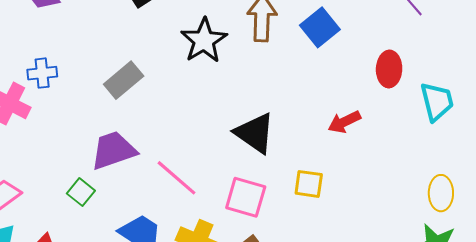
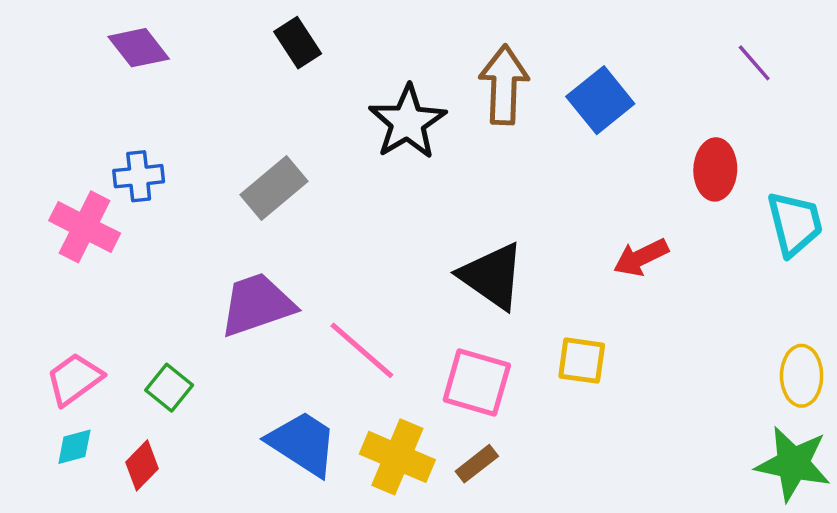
green square: (81, 192) -> (169, 388), moved

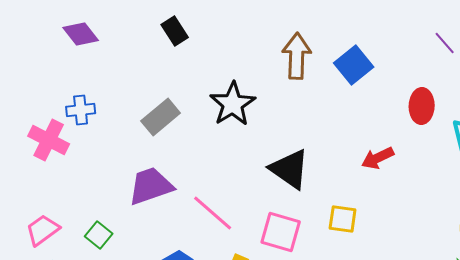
black star: (408, 122) -> (233, 104), moved

